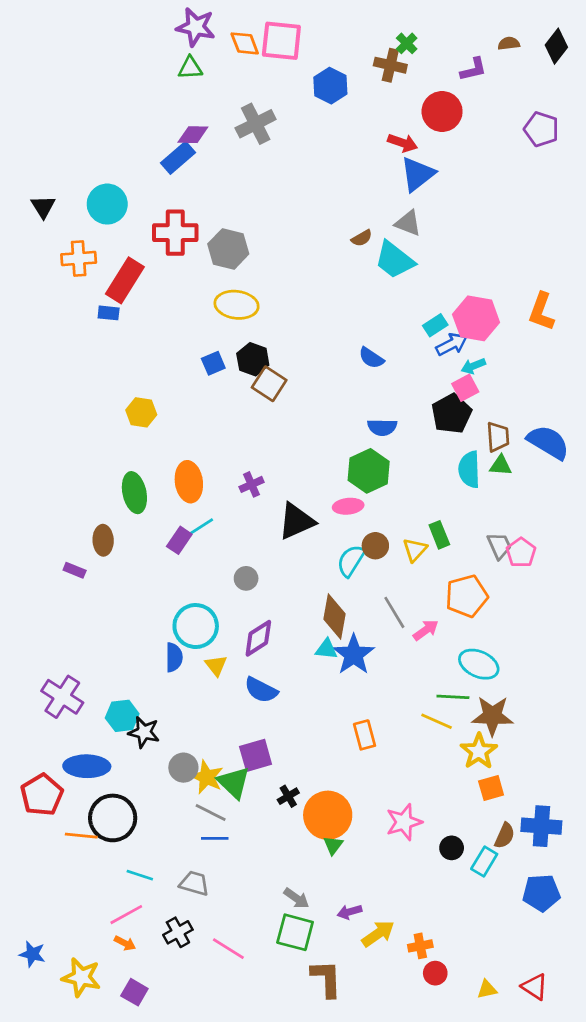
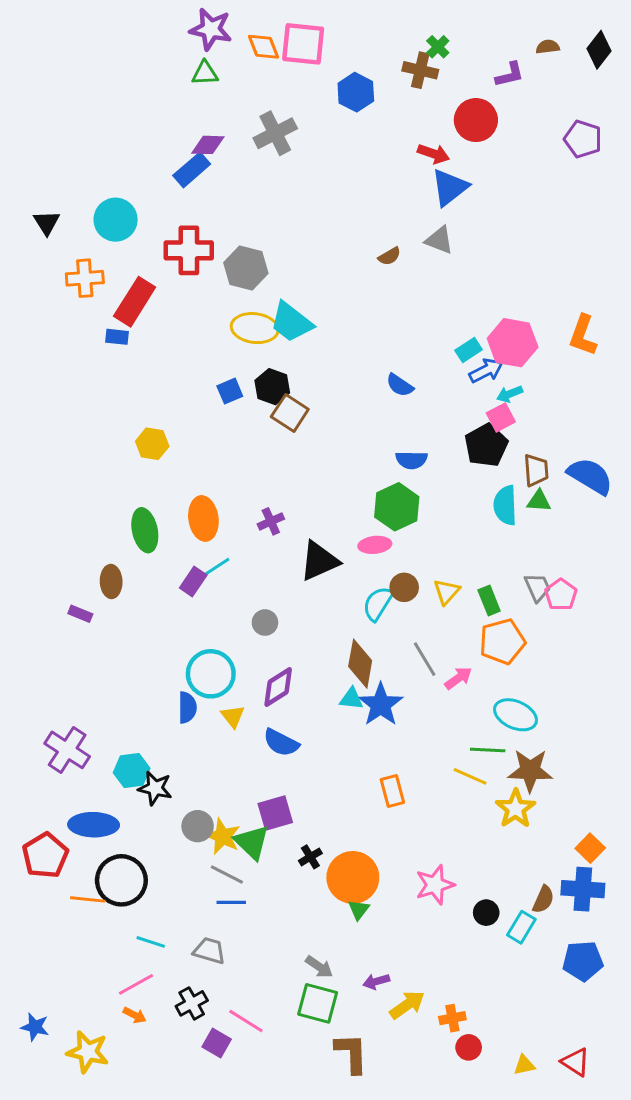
cyan trapezoid: (394, 260) -> (291, 322), moved
green rectangle: (439, 535) -> (489, 601), moved
orange square: (491, 788) -> (590, 848), moved, turned -30
purple square: (134, 992) -> (217, 1043), moved

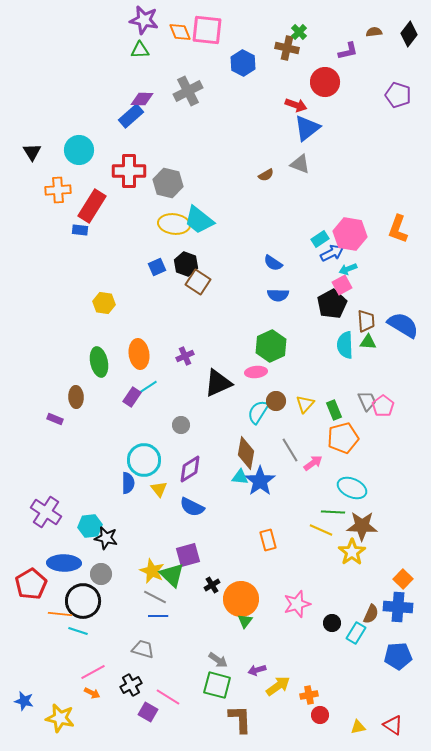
blue semicircle: (411, 460) -> (278, 295), moved
gray circle: (198, 826) -> (101, 574), moved
cyan line: (151, 942) -> (78, 631), moved

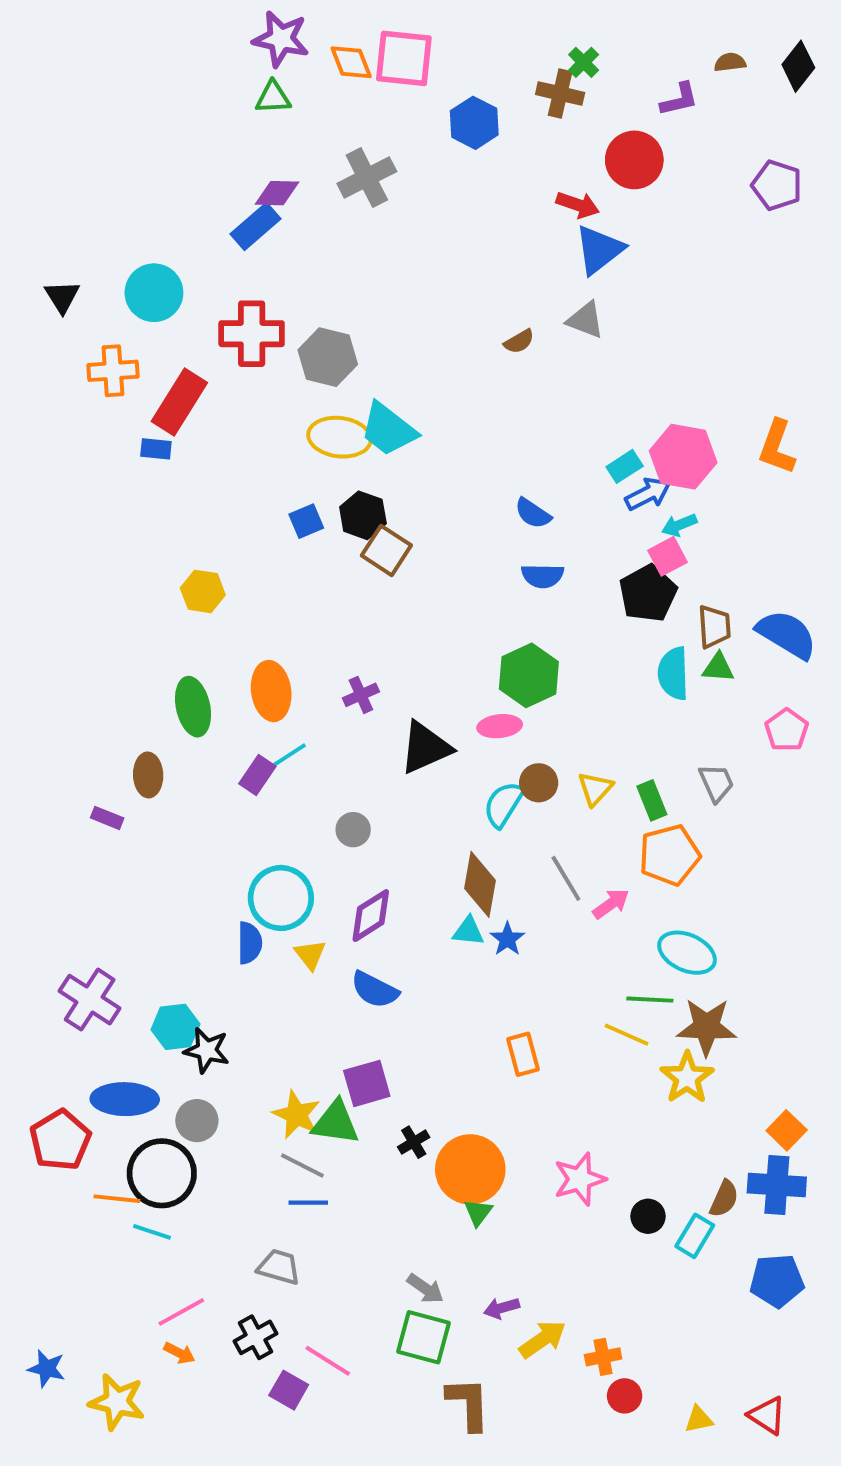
pink pentagon: (383, 406) -> (787, 730), moved
blue star: (260, 481) -> (507, 939), size x0.6
green triangle: (172, 575) -> (336, 1123), turned -36

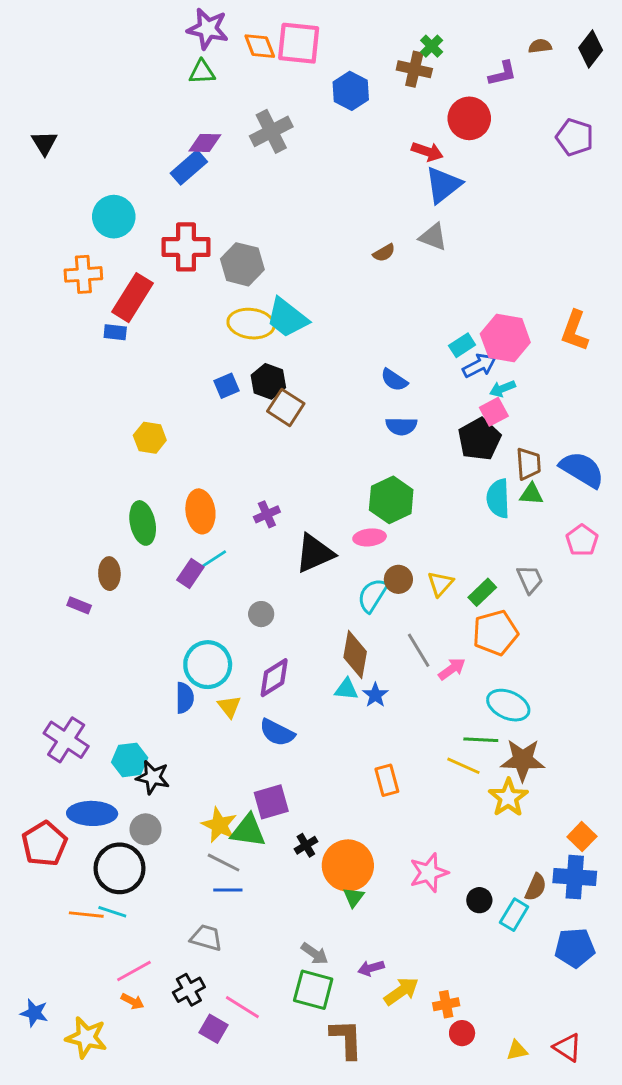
black triangle: (62, 297) -> (44, 143), moved
green rectangle: (652, 800) -> (482, 592), turned 68
orange line: (117, 1199) -> (86, 915), moved

